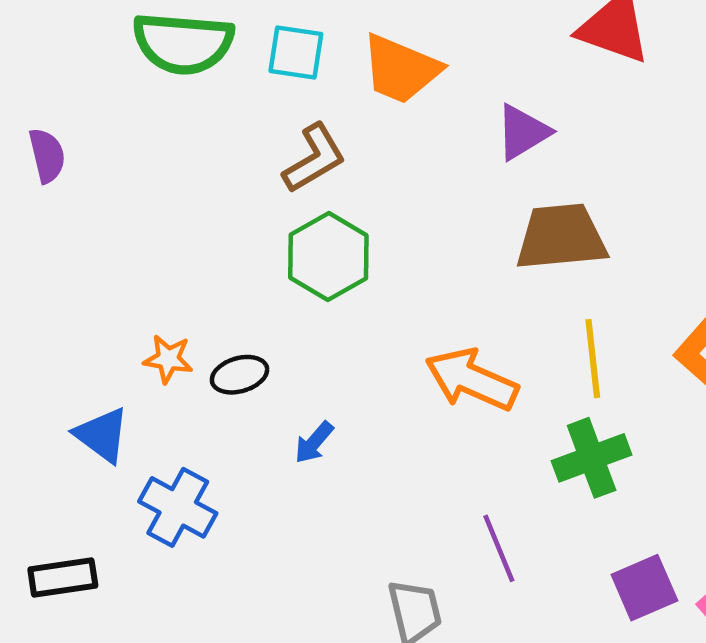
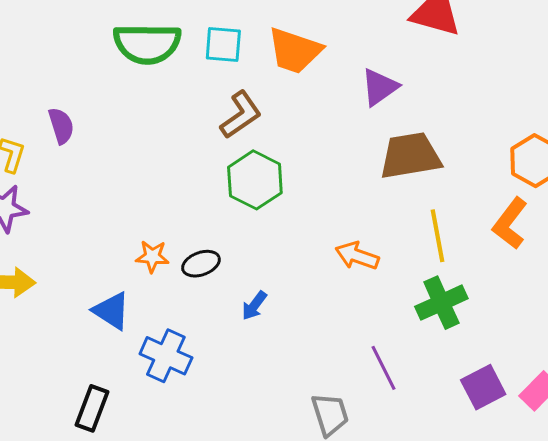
orange arrow: (472, 380) -> (357, 256), size x0.7
black rectangle: (63, 577) -> (92, 408), turned -57

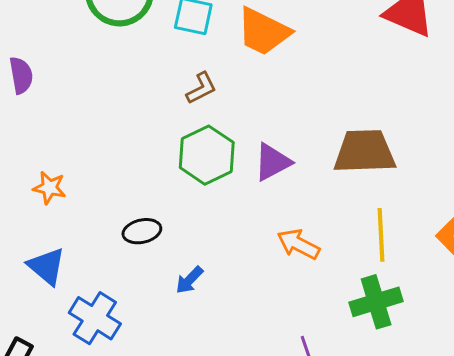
purple triangle: (380, 87) -> (272, 162), moved
brown L-shape: (241, 115) -> (201, 88), size x0.7
orange star: (152, 257) -> (49, 188), moved

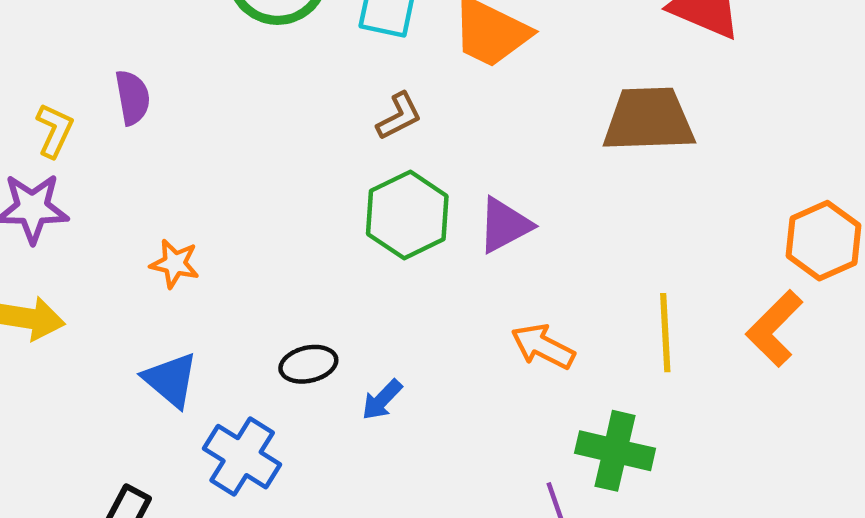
brown trapezoid: (365, 152) -> (649, 120), moved
black ellipse: (142, 231) -> (308, 364), moved
green cross: (376, 302) -> (615, 451), moved, turned 30

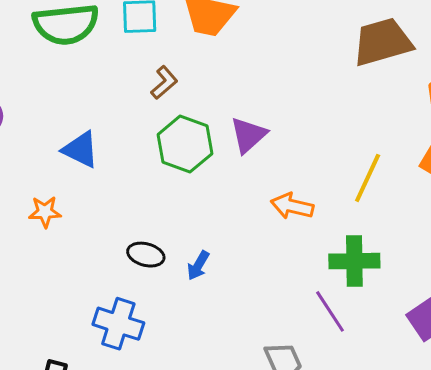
brown trapezoid: (649, 120) -> (382, 42), moved
yellow line: (665, 333) -> (368, 178), turned 42
black ellipse: (308, 364) -> (146, 255), turned 42
blue triangle: (171, 380) -> (81, 149), moved

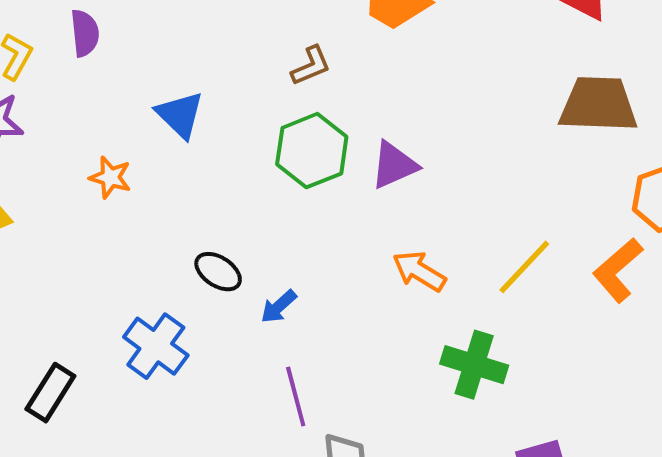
purple line: (330, 311) -> (296, 397), moved

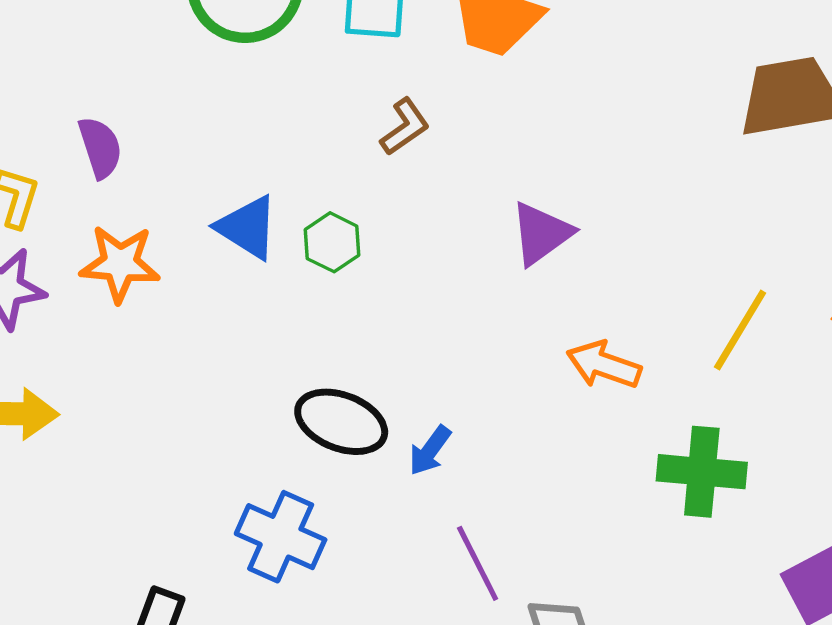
green hexagon: (312, 151) -> (332, 242), moved, size x0.6
orange star: (110, 177) -> (120, 264), moved, size x1.4
black ellipse: (218, 272) -> (341, 422), size x1.4

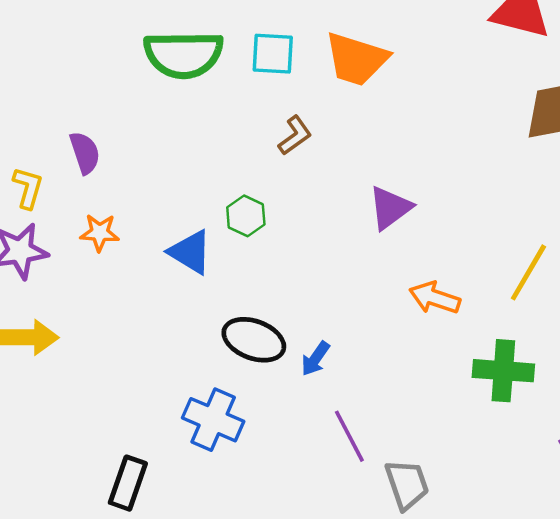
blue triangle: (247, 227) -> (190, 252), moved
orange star: (120, 264) -> (100, 233), size x0.7

